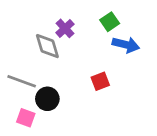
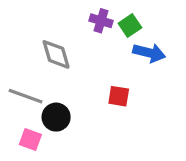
purple cross: (65, 28) -> (101, 21), moved, turned -30
red square: (100, 81) -> (119, 96), turned 30

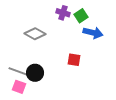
gray diamond: (56, 54) -> (35, 34), turned -45
gray line: (26, 96) -> (19, 72), moved

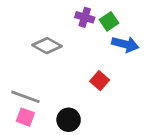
red square: (74, 60) -> (100, 81), turned 32
black circle: (35, 73) -> (69, 120), moved

